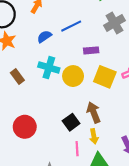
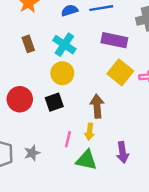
purple rectangle: (91, 50) -> (114, 40), size x1.5
yellow circle: (73, 76) -> (62, 73), moved
black square: (71, 122) -> (54, 102), moved

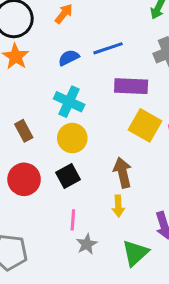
brown rectangle: (28, 44) -> (24, 131), moved
pink line: (68, 139) -> (73, 220), moved
gray star: (32, 153) -> (87, 244), moved
green triangle: (86, 160) -> (135, 253), moved, turned -45

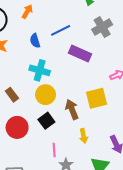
blue semicircle: (69, 58) -> (35, 41), turned -72
purple rectangle: (131, 86) -> (80, 54), turned 30
yellow square: (145, 125) -> (96, 98), moved, turned -35
brown arrow: (123, 173) -> (72, 109), moved

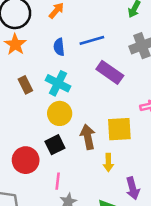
brown rectangle: (12, 95) -> (25, 85), moved
red circle: (17, 127) -> (26, 160), moved
yellow arrow: (83, 136) -> (108, 163), moved

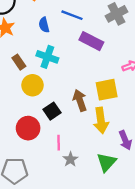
blue line: (92, 40) -> (72, 15), turned 45
yellow circle: (60, 113) -> (32, 85), moved
yellow arrow: (108, 163) -> (101, 120), size x1.6

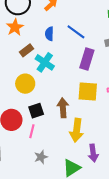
purple rectangle: (91, 41) -> (87, 59), turned 65
brown rectangle: (19, 62) -> (26, 50), moved, turned 72
yellow square: (107, 90) -> (88, 91), moved
pink line: (59, 143) -> (32, 131), moved

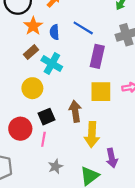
orange star: (15, 27) -> (33, 26), moved

